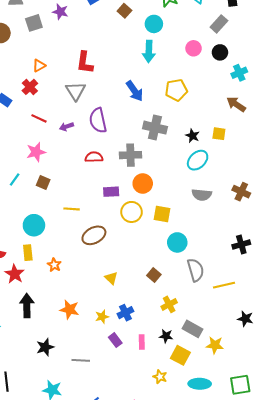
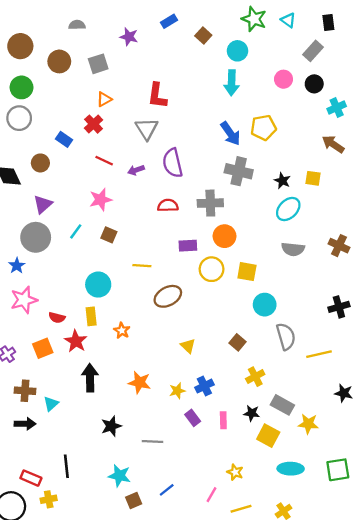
gray square: (34, 23) -> (98, 64), moved
blue arrow: (135, 91) -> (230, 133), moved
yellow star: (160, 377) -> (235, 472), moved

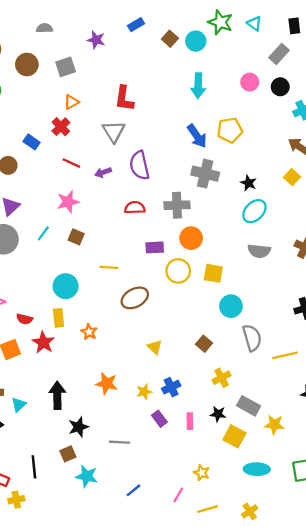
cyan circle: (237, 51) -> (196, 41), moved
yellow square: (313, 178) -> (292, 177), moved, turned 35
black arrow: (90, 378) -> (57, 395), moved
brown square: (134, 501) -> (68, 454), moved

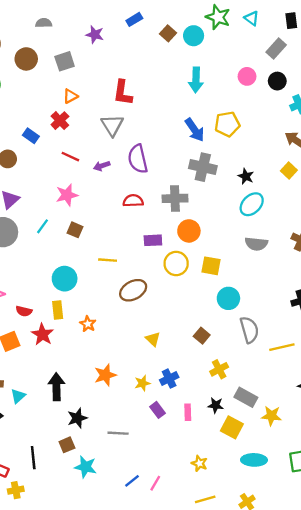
orange star: (107, 384) -> (105, 375), turned -30
pink line: (178, 495) -> (155, 483), moved

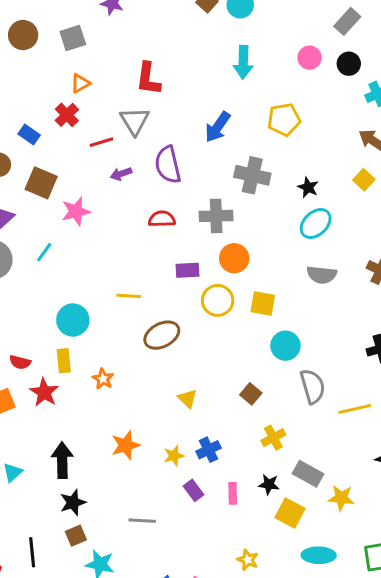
blue arrow: (195, 130) -> (218, 127), moved, turned 70
red line: (70, 157) -> (101, 142), moved, turned -42
brown square: (75, 230) -> (41, 183), moved, size x1.5
black star: (77, 418) -> (73, 502), moved

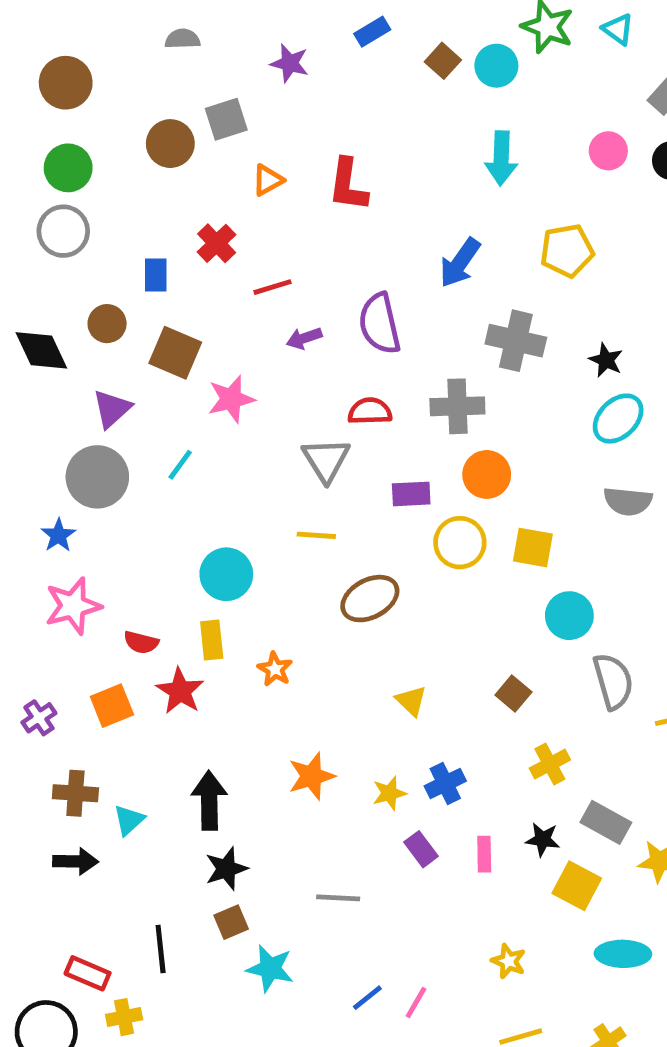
brown circle: (23, 35) -> (170, 144), moved
orange triangle: (80, 83) -> (268, 180), moved
gray triangle: (135, 121) -> (326, 460), moved
blue rectangle: (29, 135) -> (156, 275), turned 55

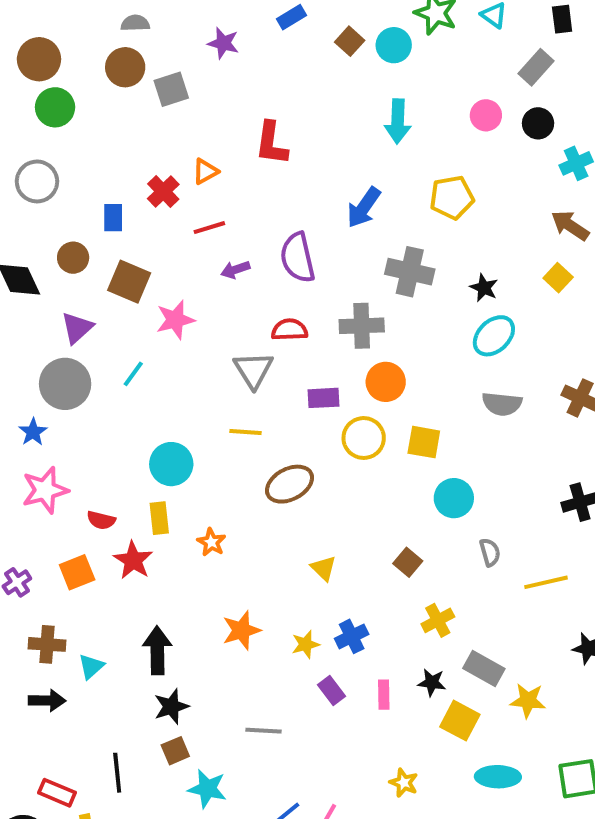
brown circle: (170, 144) -> (125, 67), moved
green circle: (68, 168) -> (55, 107), moved
orange triangle: (268, 180) -> (205, 171), moved
gray semicircle: (613, 681) -> (490, 552), size x0.6

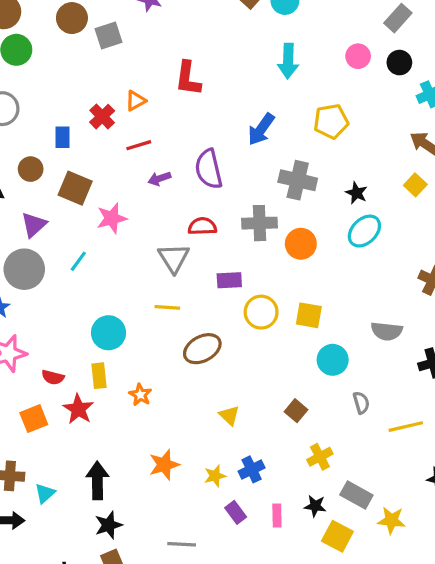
orange circle: (386, 382) -> (301, 244), moved
gray semicircle: (502, 404) -> (387, 331), moved

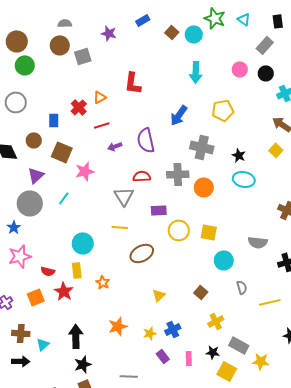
cyan ellipse: (364, 231) -> (244, 179), turned 55
yellow triangle: (229, 415) -> (159, 295), turned 32

